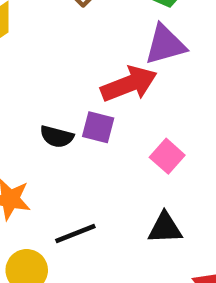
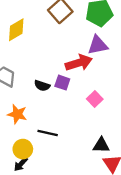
black triangle: (165, 228) -> (101, 145), moved
black line: (75, 234) -> (48, 133), turned 30

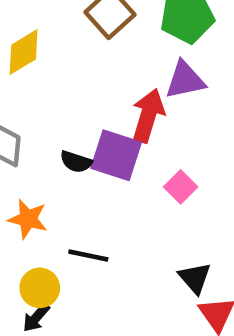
red arrow: (79, 63) -> (148, 116), turned -55
purple square: (62, 83) -> (116, 155), size x1.6
black triangle: (101, 145) -> (195, 278), turned 48

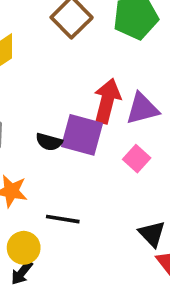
purple triangle: (185, 80) -> (142, 109), moved

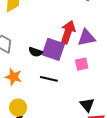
pink square: (137, 159) -> (82, 64), turned 32
black line: (63, 219) -> (49, 79), moved

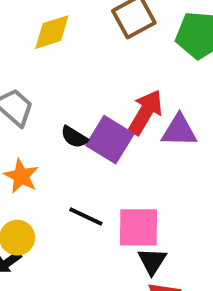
pink square: (82, 64) -> (139, 227), moved, size x1.6
black line: (49, 79) -> (86, 217), moved

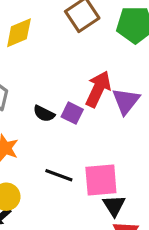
purple triangle: (179, 131) -> (126, 101), turned -48
purple square: (110, 140) -> (72, 113), size x0.6

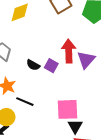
red arrow: (98, 89) -> (69, 51), turned -30
black line: (59, 175) -> (25, 102), moved

